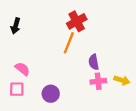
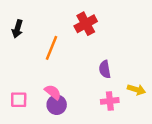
orange line: (69, 43) -> (52, 48), moved
pink semicircle: (22, 69) -> (53, 92), moved
pink cross: (98, 81) -> (110, 101), moved

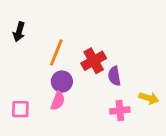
red cross: (86, 24) -> (94, 61), moved
pink semicircle: (53, 92) -> (58, 101), turned 72
purple circle: (57, 105) -> (62, 82), moved

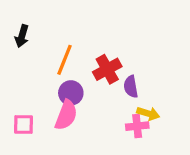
yellow arrow: (149, 98) -> (148, 113), moved
pink semicircle: (58, 101) -> (66, 115), size x1.4

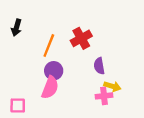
red cross: (107, 69) -> (81, 38), moved
pink square: (23, 125) -> (18, 105), moved

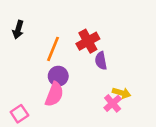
purple semicircle: (99, 66) -> (101, 61), moved
pink cross: (104, 96) -> (113, 103), turned -35
pink square: (18, 105) -> (19, 114), turned -35

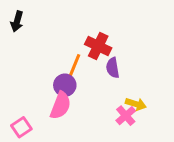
black arrow: (18, 30) -> (17, 21), moved
red cross: (88, 41) -> (98, 46), turned -35
orange line: (53, 49) -> (74, 68), moved

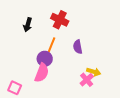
black arrow: (17, 21) -> (28, 25), moved
red cross: (98, 46) -> (60, 20), moved
pink square: (21, 127) -> (15, 88), turned -32

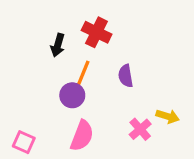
black arrow: (28, 25) -> (58, 45), moved
yellow arrow: (94, 72) -> (168, 116), moved
pink semicircle: (42, 73) -> (82, 136), moved

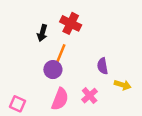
purple semicircle: (126, 76) -> (103, 66), moved
pink cross: (140, 129) -> (90, 96), moved

